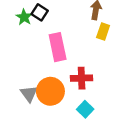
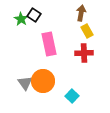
yellow rectangle: (103, 31) -> (87, 31), turned -48
red cross: (82, 78) -> (84, 53), moved

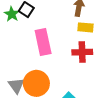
yellow rectangle: (87, 31) -> (86, 27), turned -56

